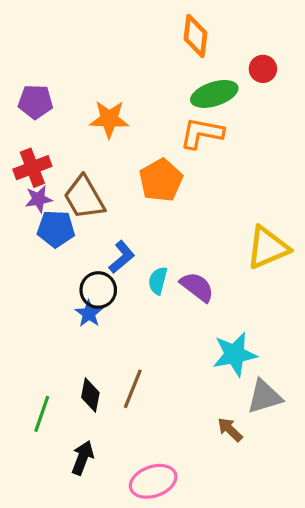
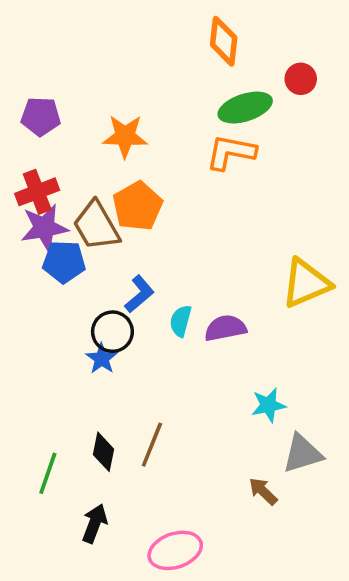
orange pentagon: (161, 180) -> (138, 206), moved
purple star: (39, 199) -> (44, 228), size x1.5
purple semicircle: (197, 287) -> (225, 328), turned -48
cyan star: (235, 354) -> (268, 405), size x0.7

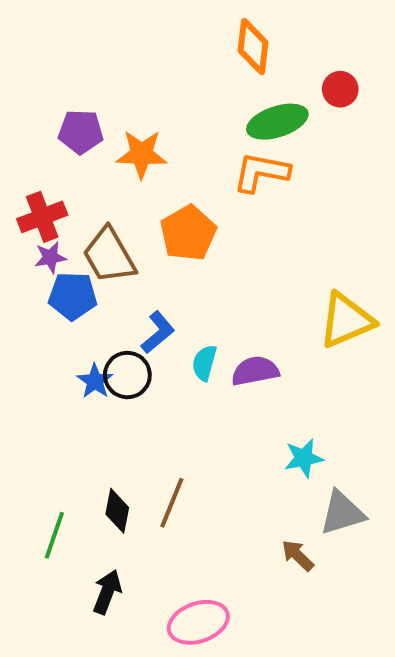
purple pentagon: (41, 116) -> (81, 132), moved
orange pentagon: (138, 206) -> (188, 233), moved
purple star: (44, 228) -> (50, 257), size x0.6
blue star: (102, 359) -> (95, 381), moved

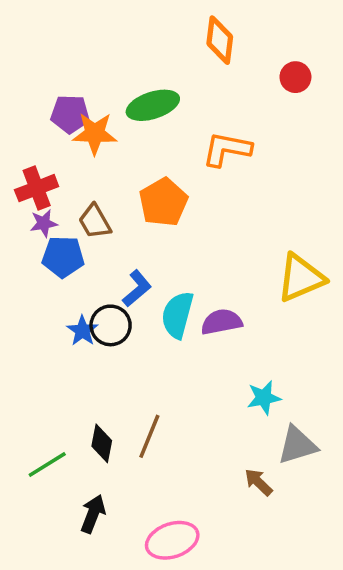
green ellipse: (277, 122) -> (153, 105), moved
orange star: (142, 154) -> (95, 133), moved
brown trapezoid: (109, 255) -> (95, 222), size x0.7
cyan semicircle: (204, 363) -> (177, 315), size x1.5
green line: (54, 535) -> (47, 465), turned 39

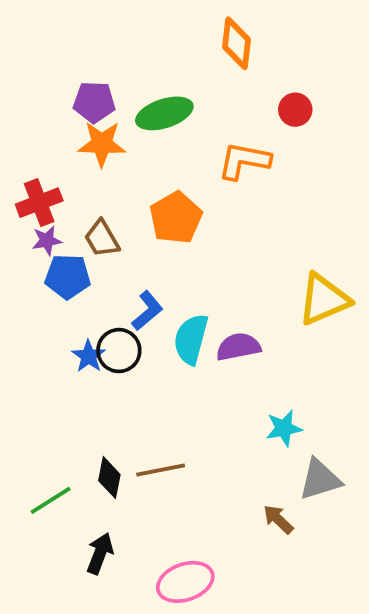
red circle: (295, 77) -> (295, 110), moved
purple pentagon: (70, 114) -> (94, 102), moved
brown line: (149, 436) -> (161, 470), turned 57

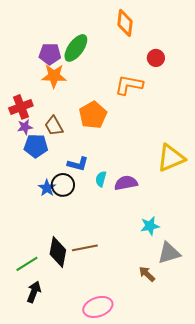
green ellipse: (164, 113) -> (76, 48), moved, turned -36
blue L-shape: (147, 311) -> (78, 164), turned 55
cyan semicircle: (191, 339) -> (101, 179), size x0.6
black diamond: (109, 478) -> (58, 252), size x1.4
black arrow: (100, 553) -> (34, 292), moved

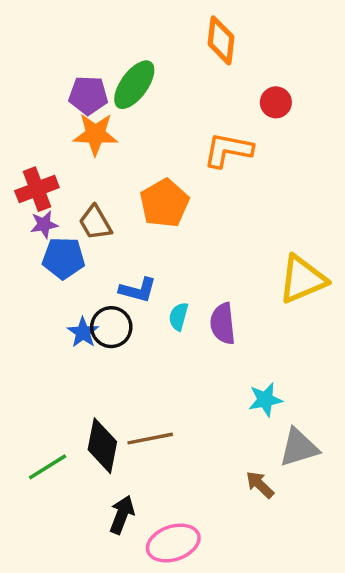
purple semicircle: (126, 183) -> (223, 324), turned -85
black arrow: (34, 292) -> (122, 515), moved

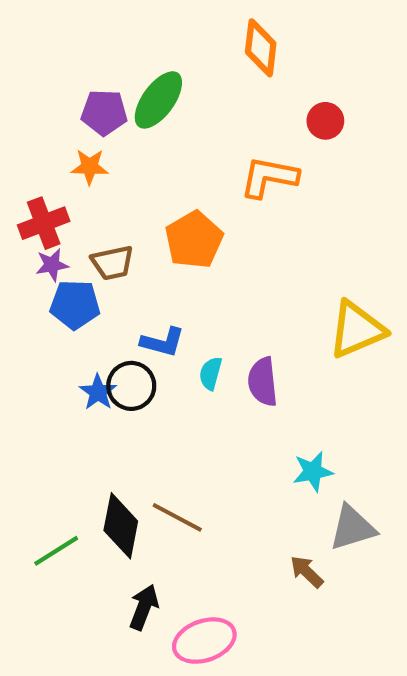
orange star: (95, 134) -> (90, 167), moved, size x0.7
brown trapezoid: (95, 223) -> (112, 263), turned -72
brown line: (150, 439) -> (177, 517), turned 39

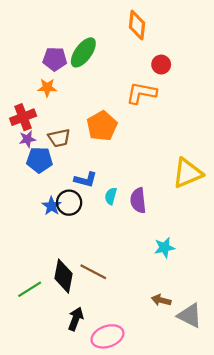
red circle: (325, 121) -> (161, 65), moved
gray triangle: (353, 528) -> (190, 316), moved, turned 44
brown arrow: (307, 572) -> (161, 300), turned -30

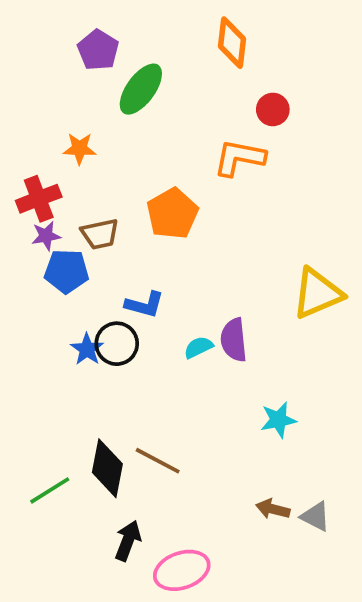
purple pentagon: (55, 59) -> (98, 50), moved, turned 30
cyan semicircle: (111, 196) -> (198, 347), moved, turned 49
gray triangle: (190, 316) -> (316, 516), moved, size x0.7

